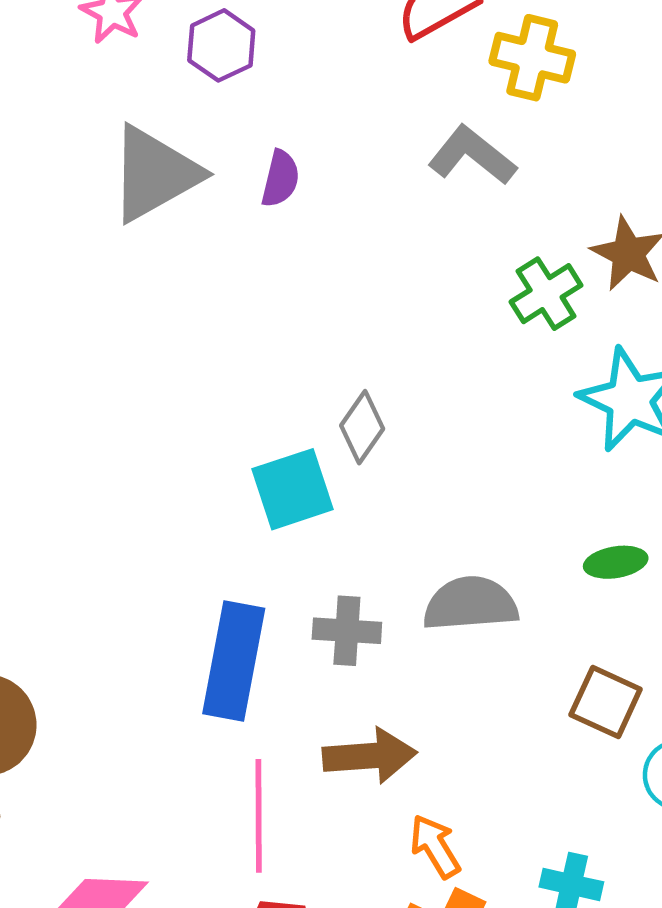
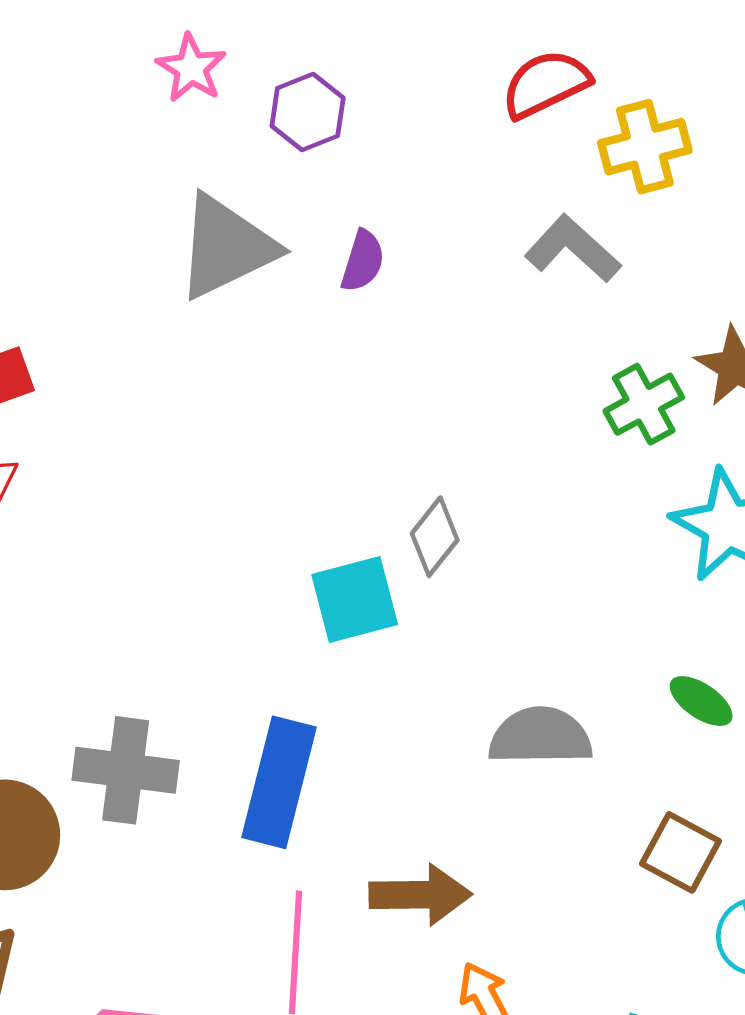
yellow cross: (532, 58) -> (645, 147), turned -32
green ellipse: (616, 562) -> (701, 701), turned 40
gray cross: (347, 631) -> (126, 770), moved, size x1.4

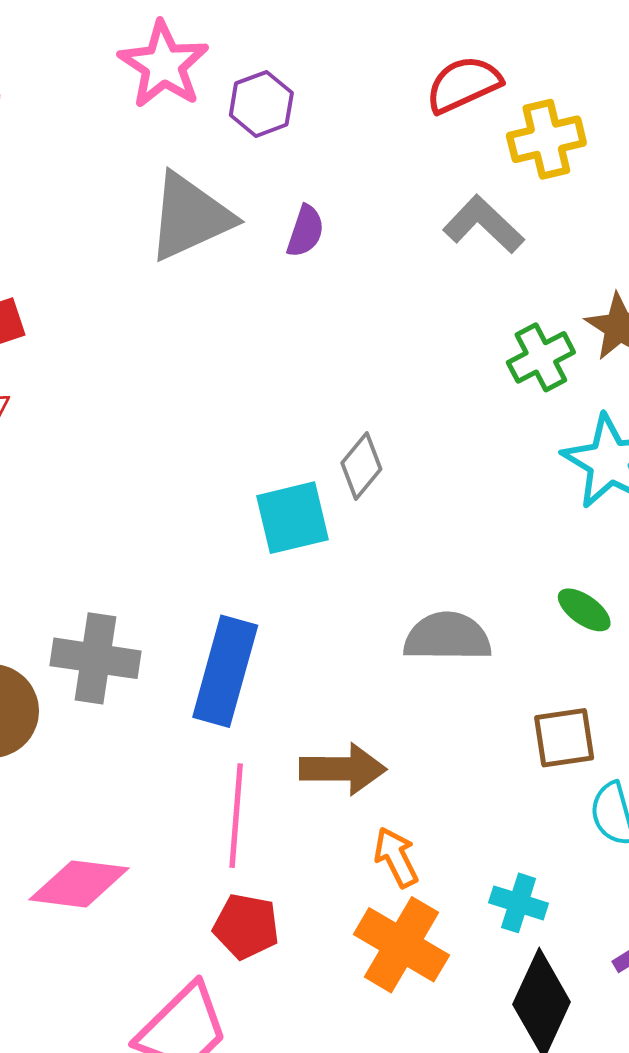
pink star: (191, 68) -> (163, 65), size x1.5
brown square: (681, 852) -> (564, 738), turned -38

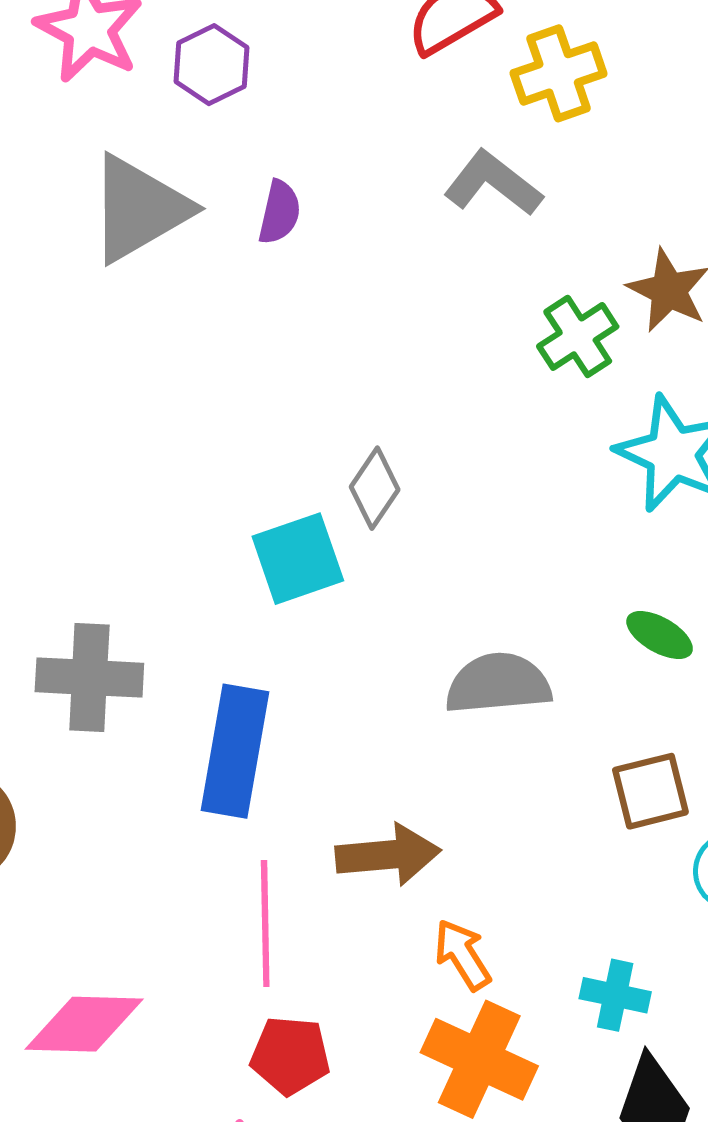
gray cross: (95, 658) -> (89, 677), moved

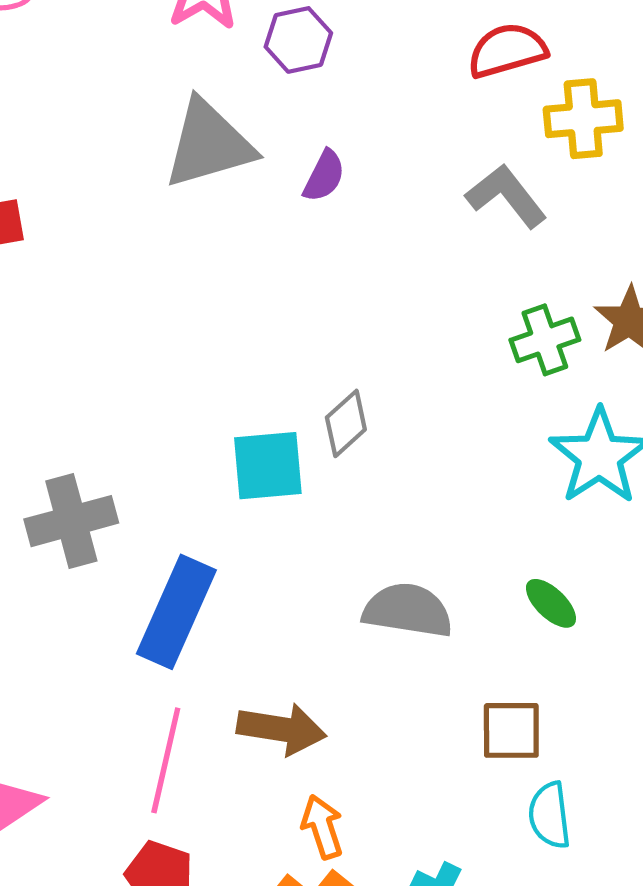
gray cross: (89, 677) -> (71, 521), turned -32

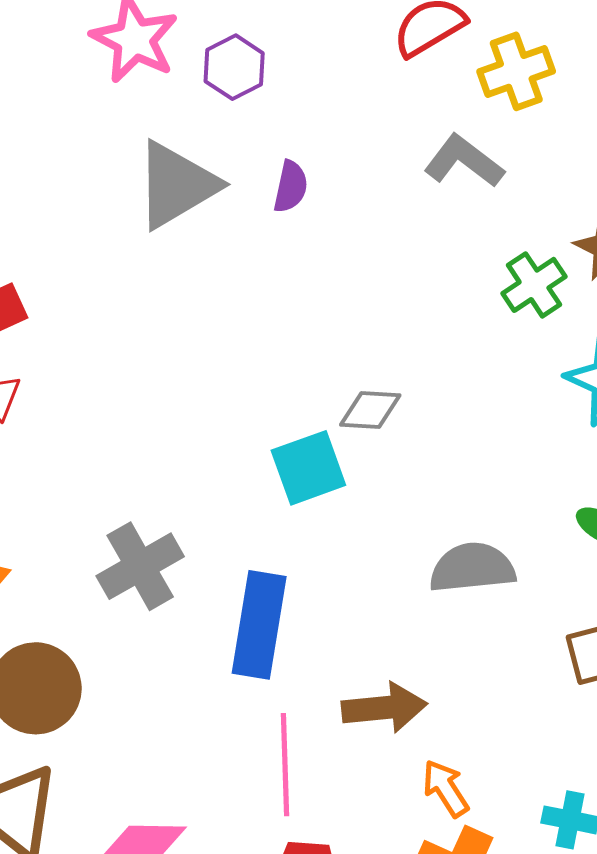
gray diamond: (346, 423) -> (370, 410), turned 60

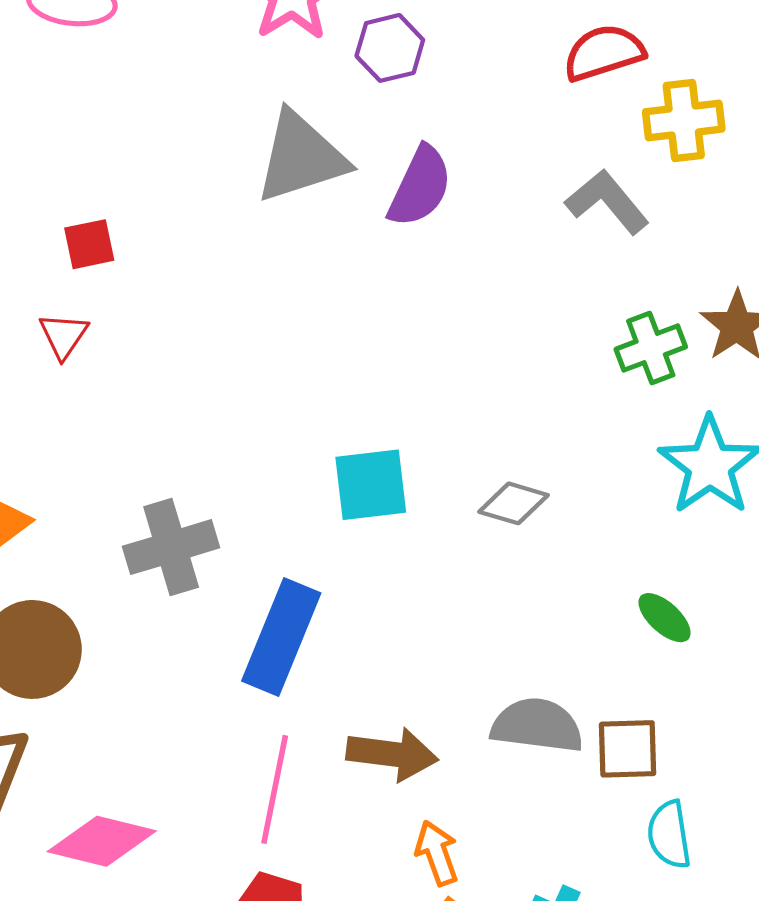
purple semicircle: (291, 187) -> (420, 187), size x1.5
gray diamond: (370, 410) -> (513, 503), moved
gray semicircle: (472, 568) -> (537, 725), moved

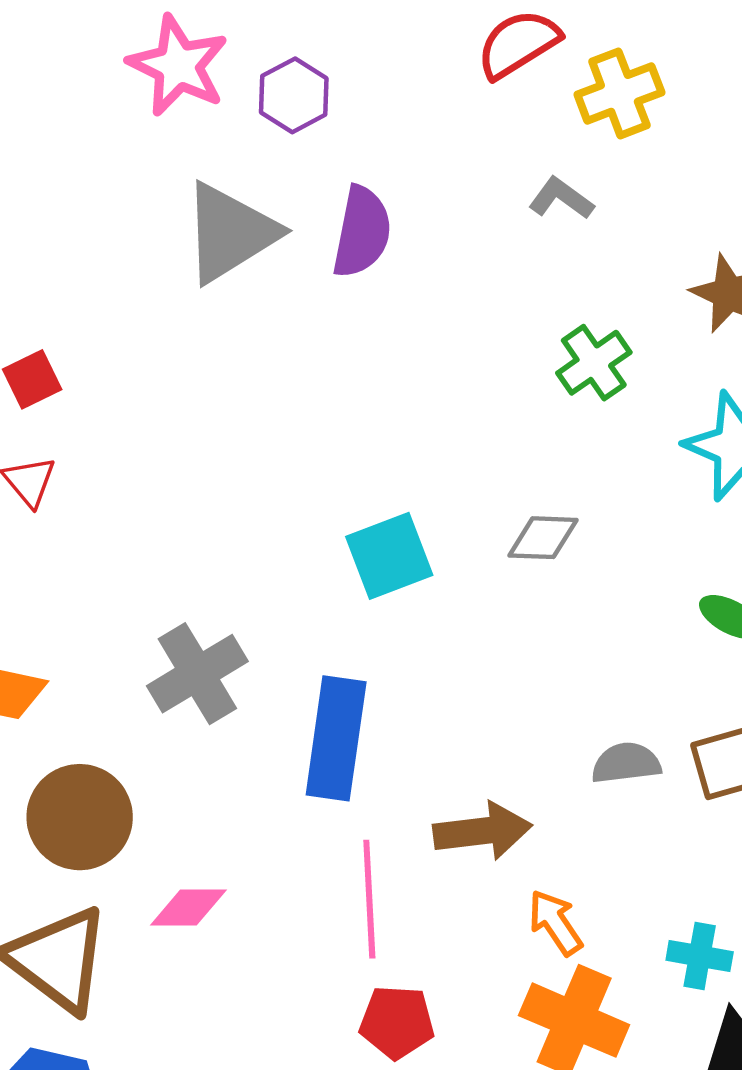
gray L-shape: (607, 202) -> (561, 198), size x0.7
green cross: (651, 348) -> (594, 363), moved
gray semicircle: (537, 725) -> (626, 763), size x0.7
pink diamond: (102, 841) -> (188, 908), moved, size x0.7

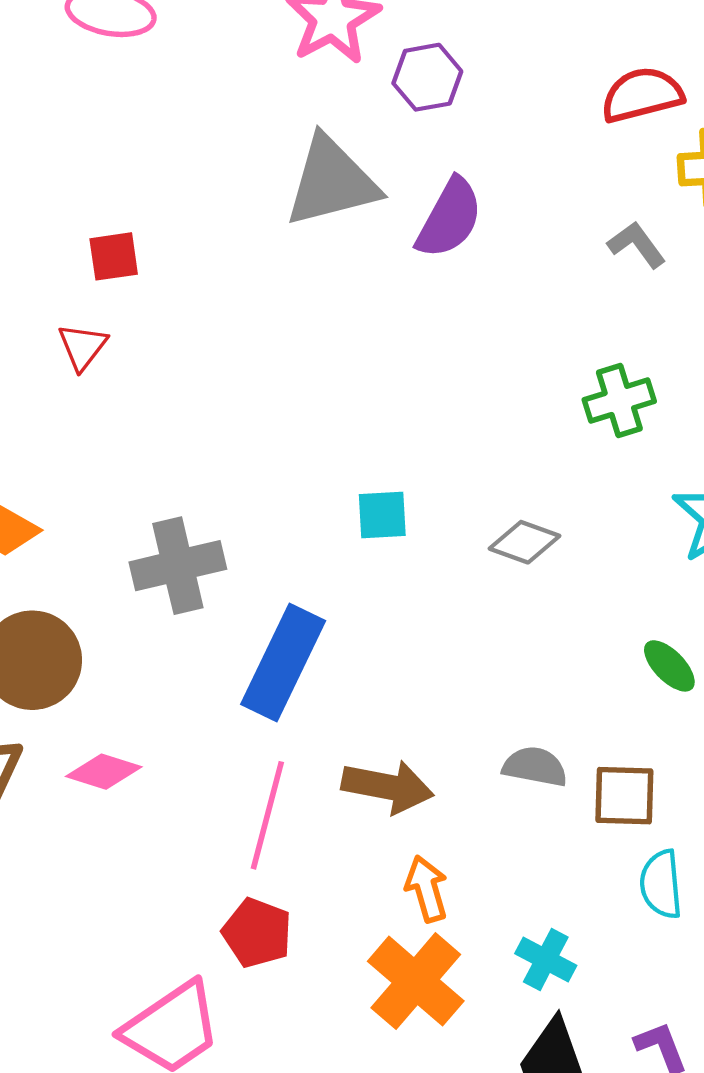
cyan square: (389, 556) -> (382, 515), size x0.7

